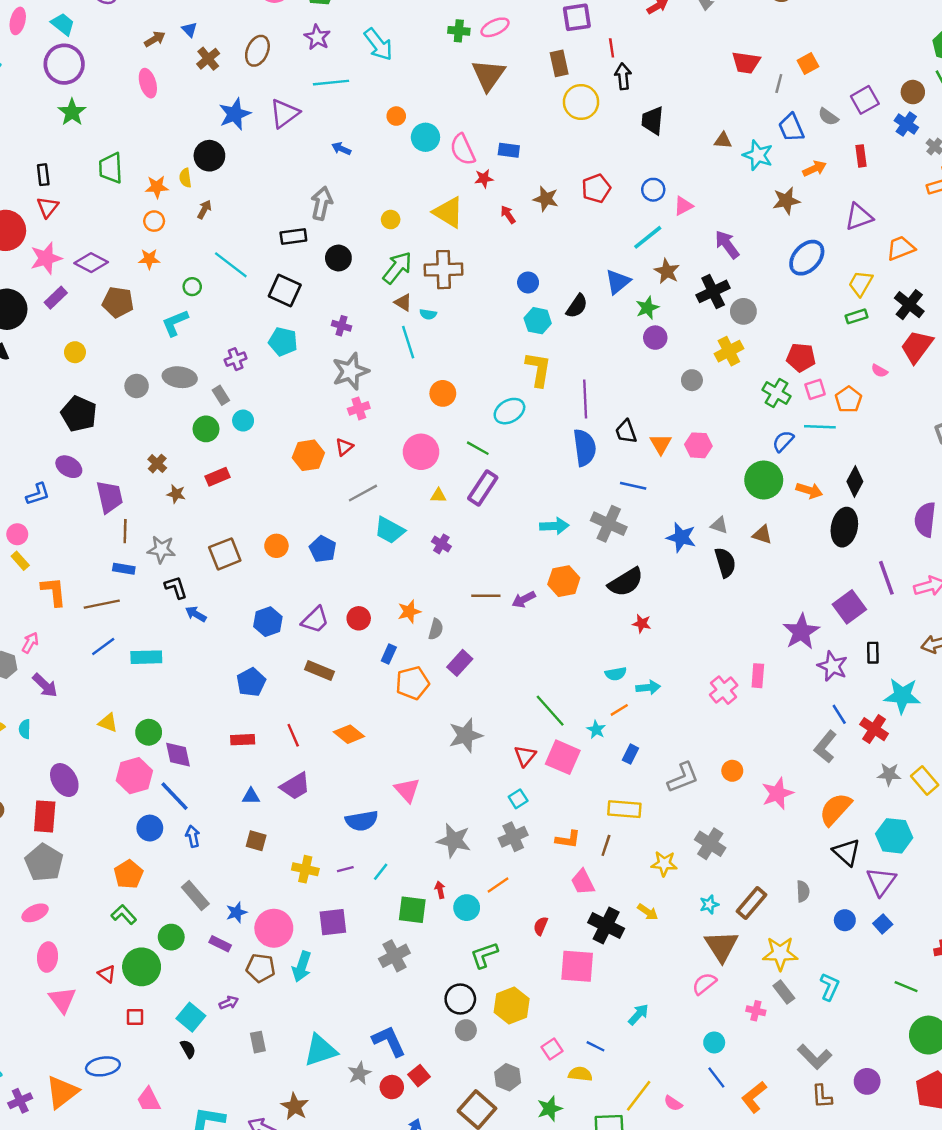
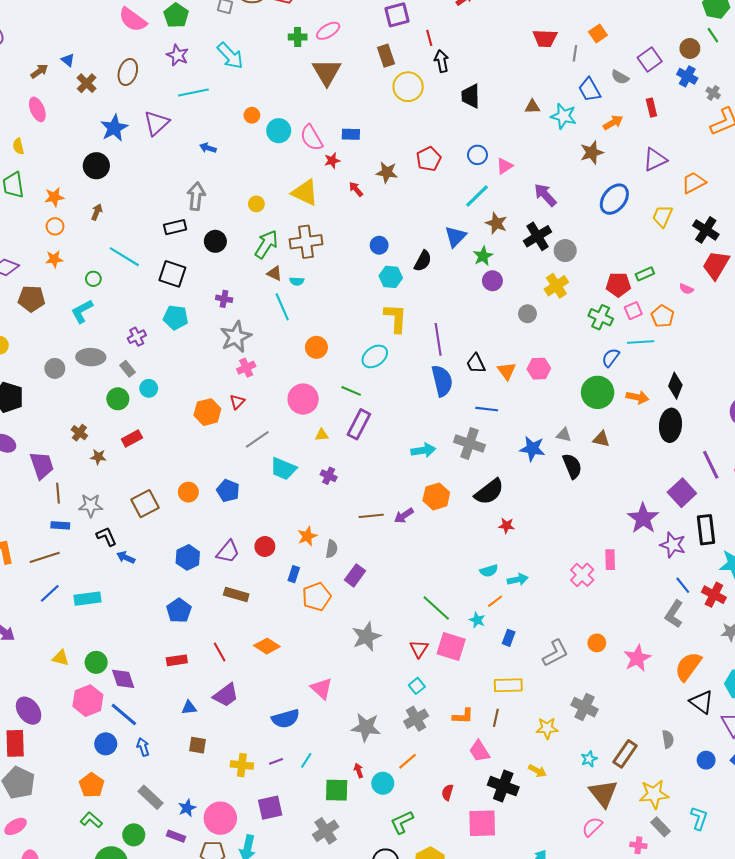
yellow semicircle: (185, 178) -> (18, 146), moved
green rectangle: (857, 316) -> (645, 274), moved
black rectangle: (873, 653) -> (706, 530), size x1.6

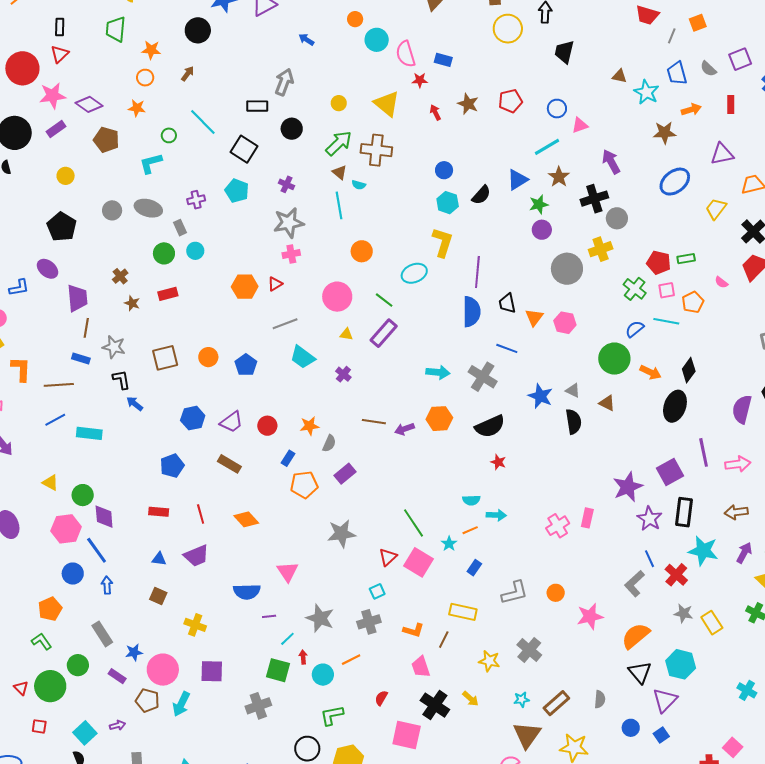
gray circle: (527, 314) -> (567, 269), size x1.8
cyan line: (306, 760) -> (287, 639), moved
purple line: (276, 761) -> (269, 616), moved

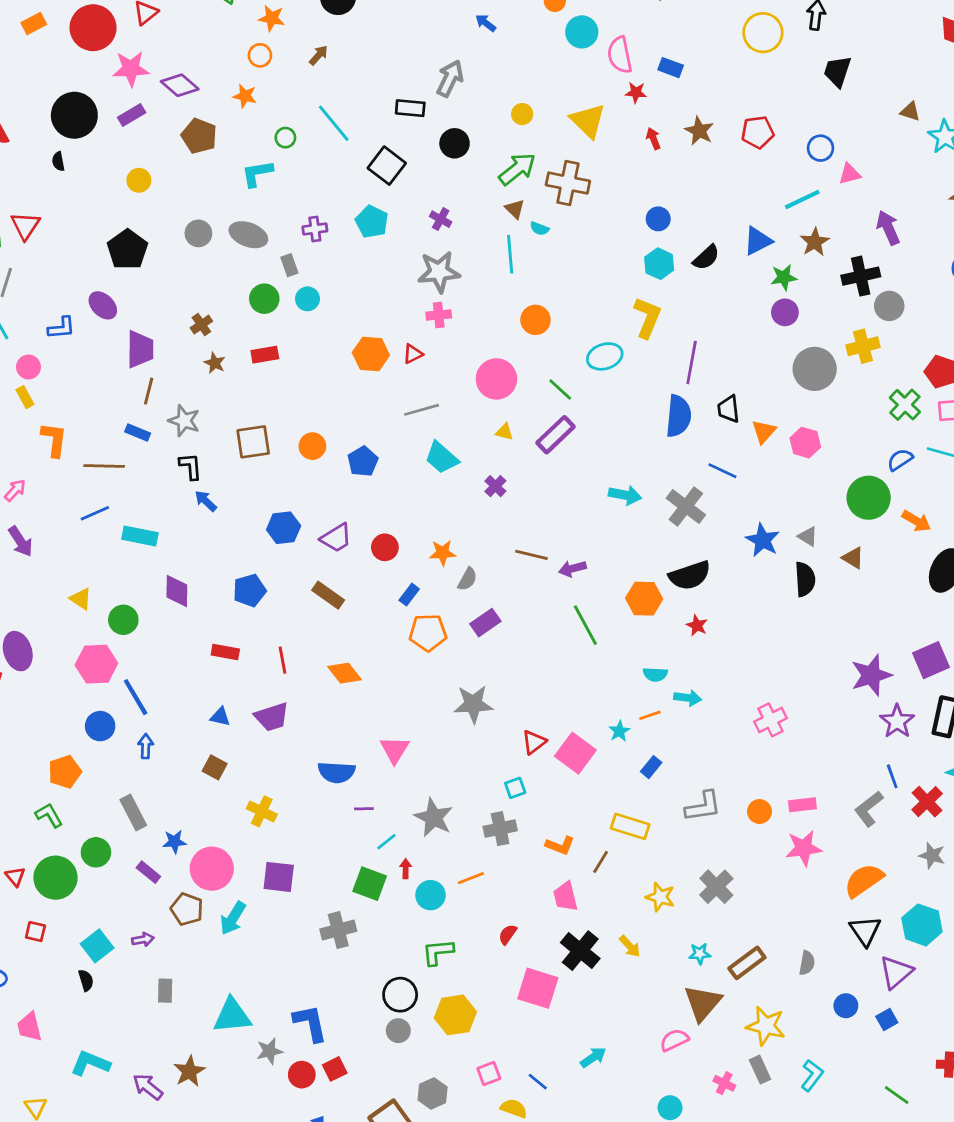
orange hexagon: (439, 419) -> (644, 599), moved
purple diamond: (104, 517) -> (177, 591), moved
pink rectangle: (587, 518) -> (802, 805), moved, turned 66
green line: (413, 523) -> (585, 625), moved

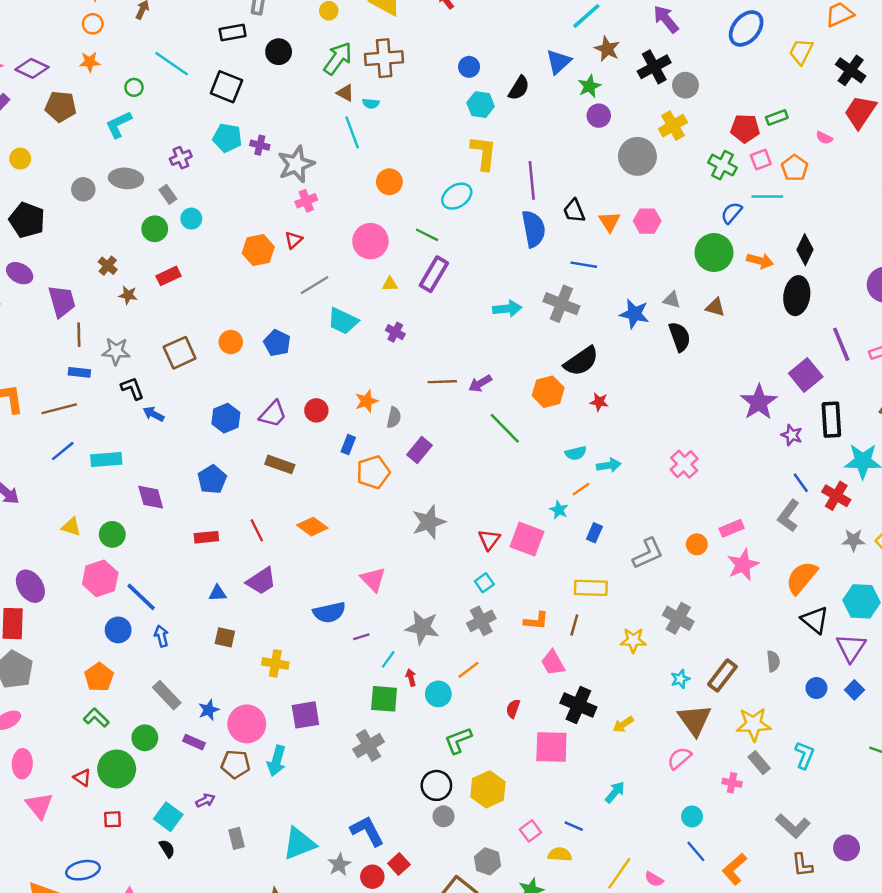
purple cross: (441, 219) -> (260, 145), moved
purple star: (897, 721) -> (792, 435), size x0.7
yellow arrow: (630, 946) -> (623, 724), moved, turned 115

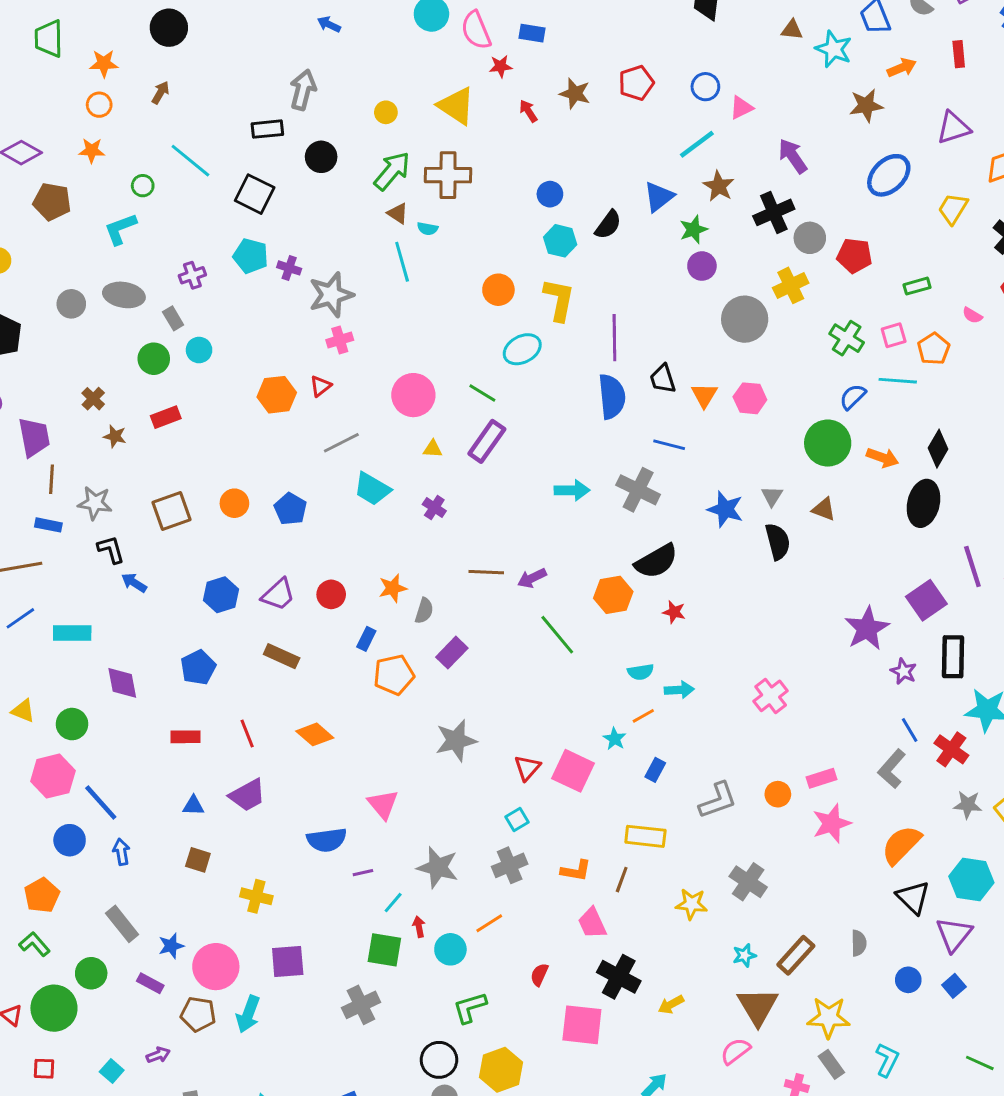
red pentagon: (745, 128) -> (854, 256), moved
orange circle: (389, 182) -> (498, 290), moved
gray triangle: (672, 300) -> (772, 496), turned 42
cyan square: (168, 817) -> (112, 1071), size x0.7

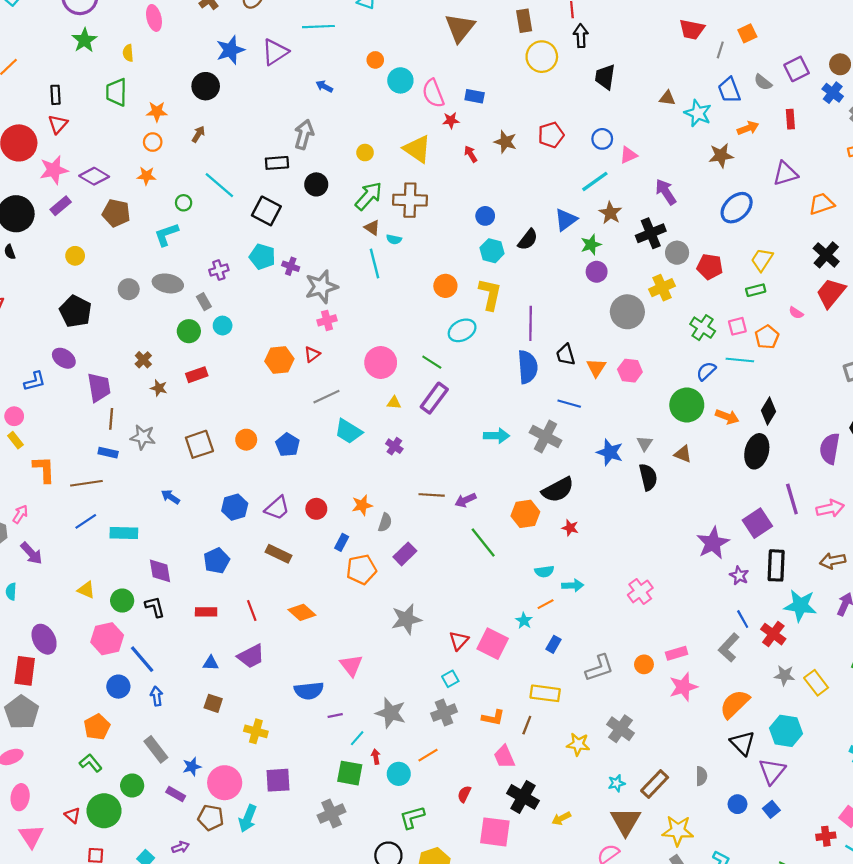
yellow trapezoid: (953, 209) -> (762, 260), moved
black L-shape: (111, 549) -> (155, 607), moved

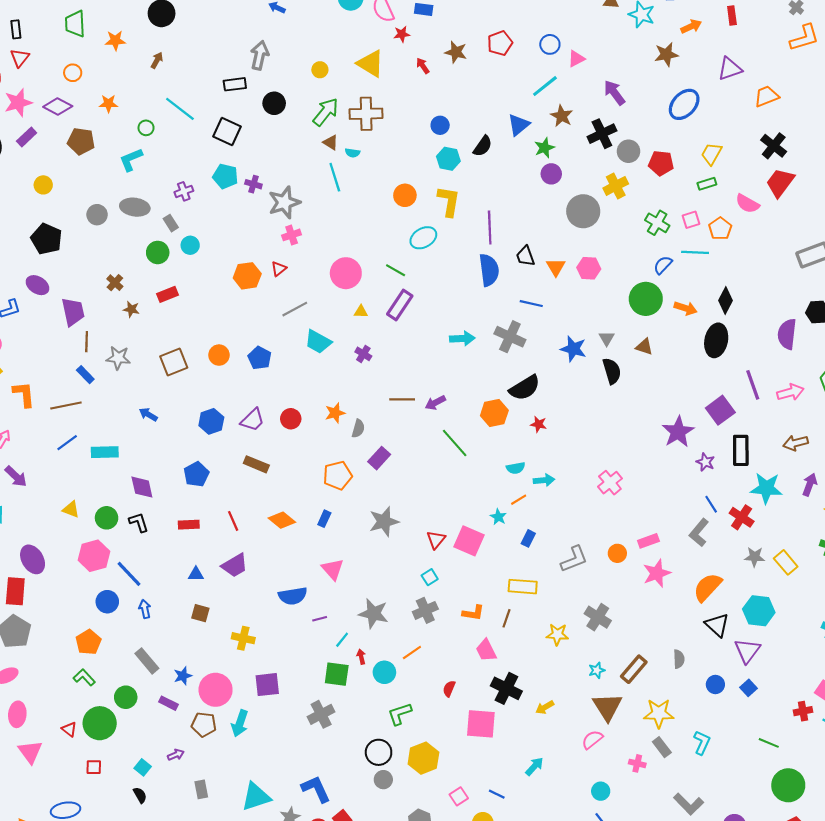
orange circle: (153, 142) -> (73, 73), moved
pink semicircle: (796, 313) -> (747, 204), size x1.6
blue rectangle: (108, 453) -> (85, 375), turned 36
blue rectangle: (342, 542) -> (324, 519), moved

